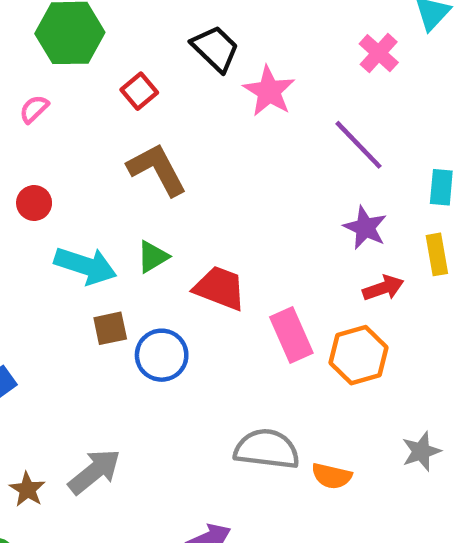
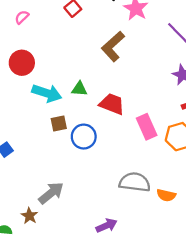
brown L-shape: (157, 169) -> (113, 46), moved, turned -104
red circle: (34, 203) -> (22, 63), size x1.5
green triangle: (153, 257) -> (79, 89), turned 35
brown star: (27, 489) -> (29, 216), moved

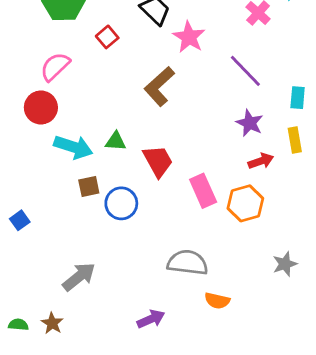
pink semicircle: (22, 17) -> (55, 67), moved, size x1.6
red trapezoid: (112, 104) -> (158, 161), turned 40
orange semicircle: (166, 195) -> (217, 301), moved
brown star: (29, 216) -> (52, 323), moved

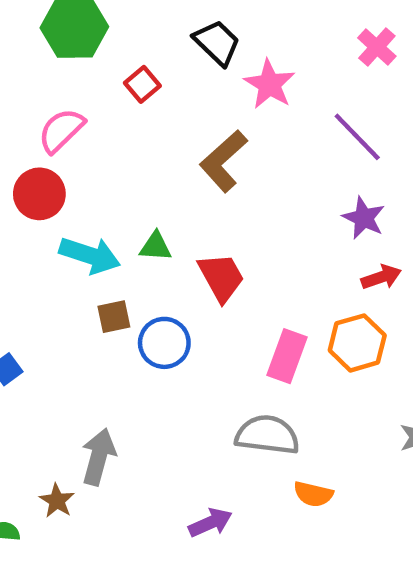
pink rectangle: (203, 191) -> (287, 356), moved, turned 44
gray arrow: (79, 277) -> (99, 457), turned -36
brown star: (52, 323) -> (57, 501), moved

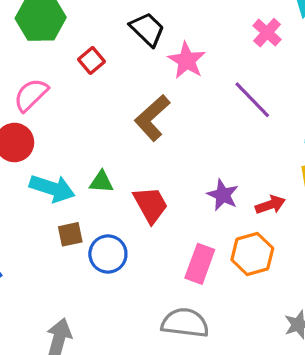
purple star: (364, 218) -> (223, 195), moved

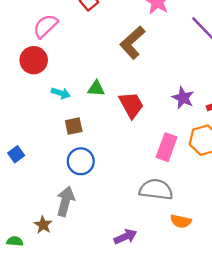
cyan arrow: (52, 188) -> (61, 93), size x0.6
blue circle: (108, 254) -> (81, 161), moved

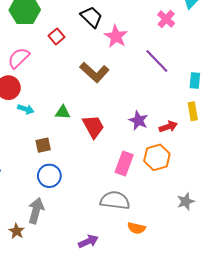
brown L-shape: (132, 43) -> (94, 72), turned -96
cyan arrow: (61, 93) -> (26, 109), moved

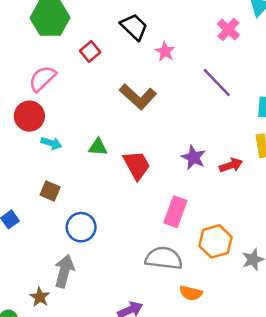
pink star: (116, 36) -> (165, 51), size x0.7
brown square: (43, 145) -> (50, 191), moved, turned 35
orange hexagon: (157, 157) -> (215, 241), moved

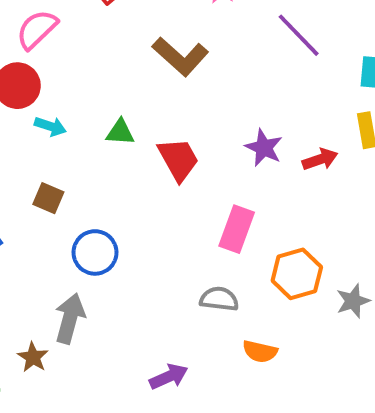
gray semicircle: (164, 258) -> (219, 299), size x0.7

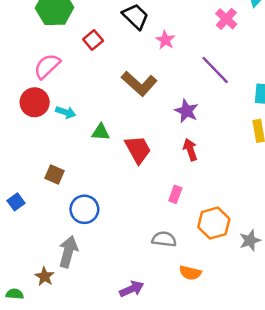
cyan arrow: (50, 126) -> (66, 112), moved
purple star: (264, 148) -> (186, 111), moved
red arrow: (320, 159) -> (190, 150), moved, turned -90
pink rectangle: (237, 229) -> (175, 194), size x0.6

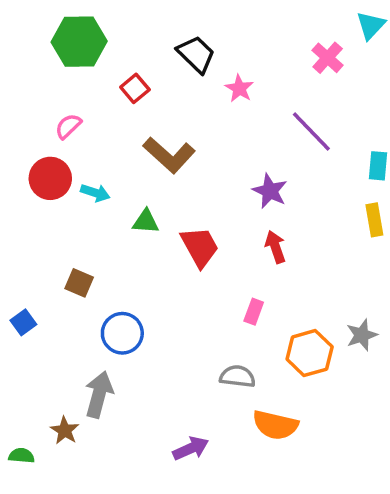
pink semicircle: (47, 66) -> (68, 126), size x0.7
brown L-shape: (139, 84) -> (169, 155), moved
gray star: (250, 240) -> (362, 335), moved
orange semicircle: (190, 273) -> (275, 425), size x1.4

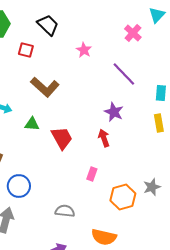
black trapezoid: (196, 54) -> (48, 25), moved
red square: (135, 88) -> (26, 50), turned -35
purple star: (270, 191) -> (114, 112), moved
gray semicircle: (238, 376) -> (65, 211), moved

